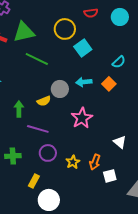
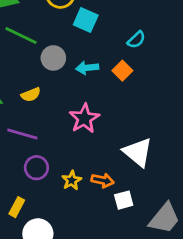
cyan square: (83, 48) -> (86, 20), turned -30
gray circle: (60, 89) -> (53, 58), moved
white triangle: (120, 142) -> (138, 152), size x1.6
orange arrow: (95, 162) -> (103, 180), turned -98

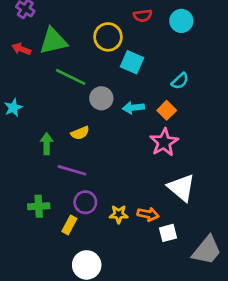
pink star: (84, 118) -> (164, 142), moved
yellow star: (72, 180) -> (119, 214), turned 30
yellow rectangle: (17, 207) -> (69, 225), moved

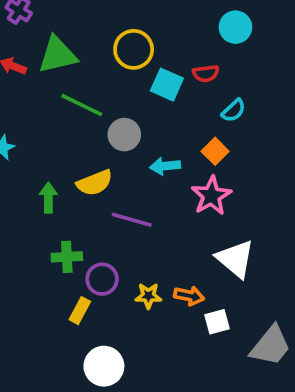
red semicircle: (143, 16) -> (206, 73), moved
cyan arrow: (133, 108) -> (165, 166), moved
yellow semicircle: (80, 133) -> (95, 183), size x1.4
purple line: (72, 170) -> (132, 220), moved
green cross: (39, 206) -> (67, 257), moved

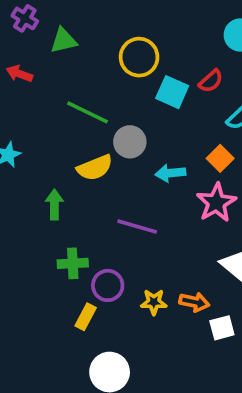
green triangle: (58, 55) -> (64, 41), moved, size x0.7
red semicircle: (206, 73) -> (211, 81), turned -35
yellow semicircle: (95, 183) -> (95, 168), moved

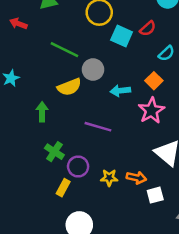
green cross: (73, 263) -> (54, 152), turned 36

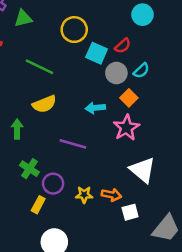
gray circle: (93, 70) -> (116, 73), moved

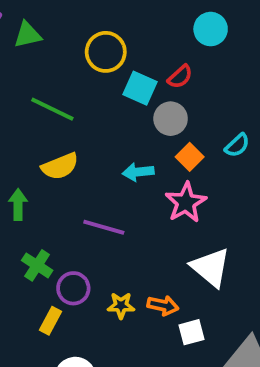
cyan semicircle: (141, 71) -> (237, 145), moved

